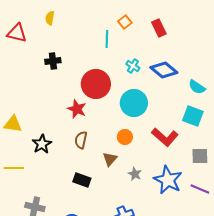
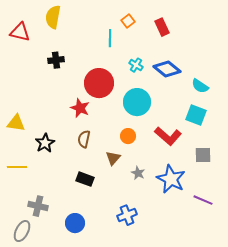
yellow semicircle: (50, 18) -> (53, 17), size x1.6
purple line: (200, 189) -> (203, 200), moved

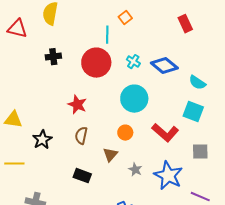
red rectangle: (162, 27) -> (185, 24), moved
red circle: (99, 83) -> (96, 63), moved

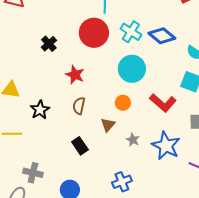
black cross: (53, 57) -> (49, 44), moved, turned -35
cyan cross: (133, 62) -> (131, 32), size x1.5
black rectangle: (82, 176) -> (80, 146), turned 36

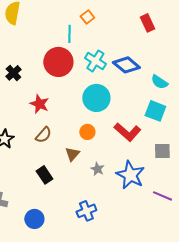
brown semicircle: (79, 106) -> (43, 135), turned -150

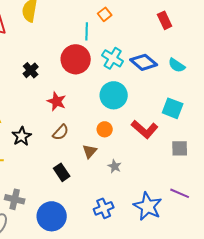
cyan semicircle: (159, 82) -> (177, 65), moved
blue star: (130, 175) -> (148, 206), moved
blue circle: (34, 219) -> (52, 216), size x1.5

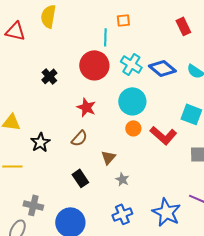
orange square: (105, 14) -> (123, 20), turned 32
red star: (57, 101) -> (86, 107), moved
orange circle: (105, 129) -> (133, 128), moved
gray star: (115, 166) -> (122, 179), moved

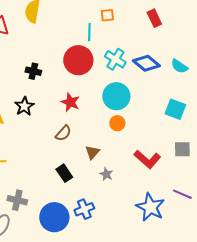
red rectangle: (183, 26) -> (154, 18), moved
black cross: (49, 76) -> (33, 71), turned -35
red L-shape: (163, 135) -> (147, 159), moved
black star: (40, 142) -> (24, 106), moved
blue cross: (122, 214) -> (84, 209), moved

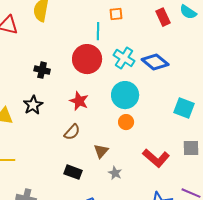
cyan semicircle: (179, 66) -> (188, 12), moved
black rectangle: (64, 173) -> (73, 172), turned -36

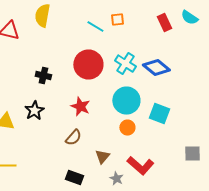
cyan line: (98, 31) -> (95, 26), moved, turned -60
cyan square: (184, 108) -> (159, 114), moved
red L-shape: (156, 158) -> (140, 166), moved

